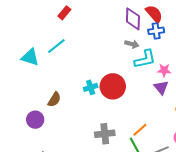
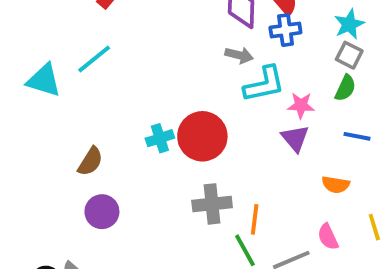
purple circle: (35, 120) -> (102, 212), moved
orange line: (140, 130) -> (255, 219), turned -42
gray cross: (105, 134) -> (212, 204), moved

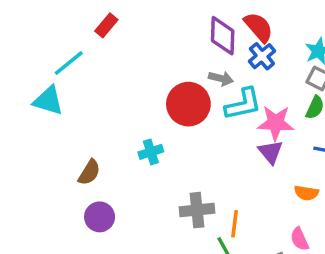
blue cross: (285, 30) -> (262, 56), turned -32
cyan line: (94, 59) -> (69, 63), moved
pink star: (301, 105) -> (276, 123), size x1.5
red circle: (202, 136) -> (188, 104), moved

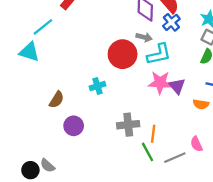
pink star: (276, 123) -> (160, 83), moved
orange semicircle: (306, 193) -> (201, 104), moved
purple circle: (100, 217) -> (74, 126), moved

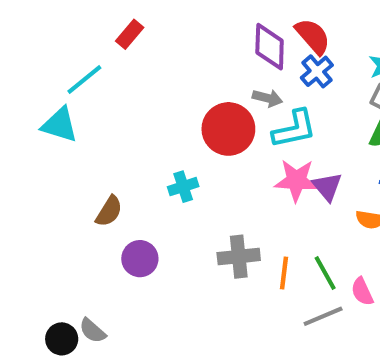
green line: (148, 152) -> (325, 273), moved

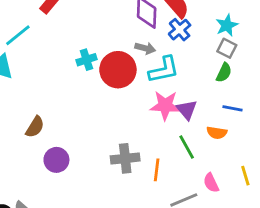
cyan cross: (183, 187) -> (86, 60), moved
green line: (325, 273) -> (187, 147), moved

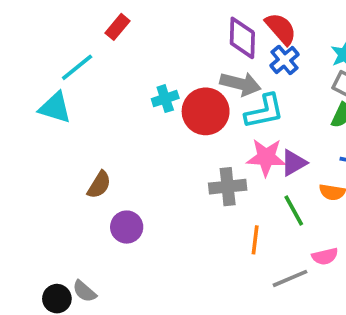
gray arrow: (145, 48) -> (240, 84), size x1.5
purple triangle: (187, 110) -> (294, 163), turned 40
gray cross: (125, 158) -> (228, 187), moved
pink semicircle: (211, 183) -> (325, 256), turned -78

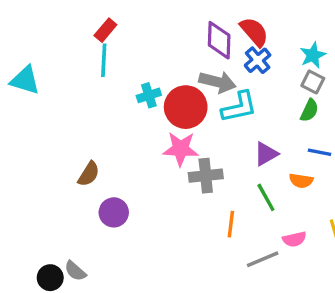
cyan line: (77, 67) -> (104, 60), moved, turned -48
cyan triangle: (55, 108) -> (25, 80), moved
pink star: (266, 157) -> (181, 149), moved

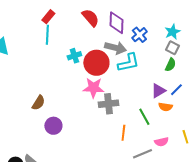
red semicircle: (254, 32) -> (90, 18), moved
blue line: (319, 152) -> (176, 90), turned -56
purple triangle: (266, 154) -> (158, 91), moved

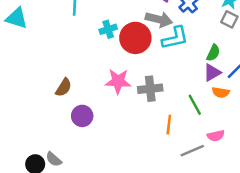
green semicircle: (170, 65) -> (213, 53), moved
pink star: (93, 88) -> (118, 81), moved

